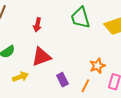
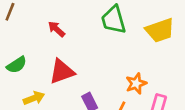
red arrow: (37, 25) -> (56, 29), turned 120

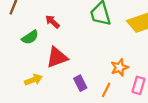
green semicircle: (17, 65) -> (30, 37), moved

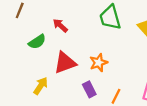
orange star: (119, 67) -> (99, 63), moved
yellow arrow: (33, 80) -> (41, 86), turned -36

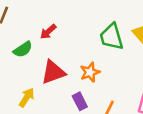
green trapezoid: (110, 17) -> (111, 37), moved
red arrow: (60, 26) -> (48, 32), turned -84

